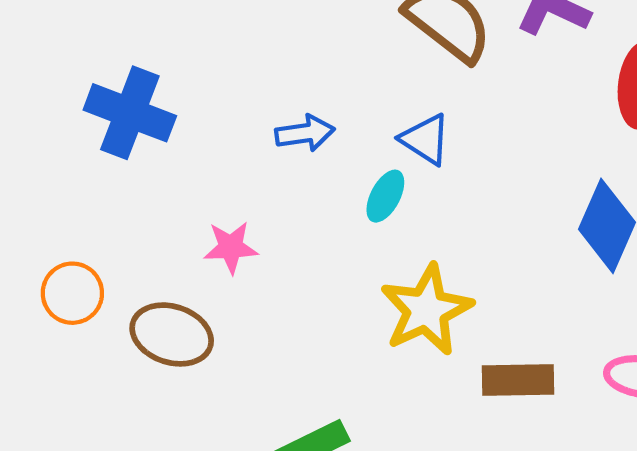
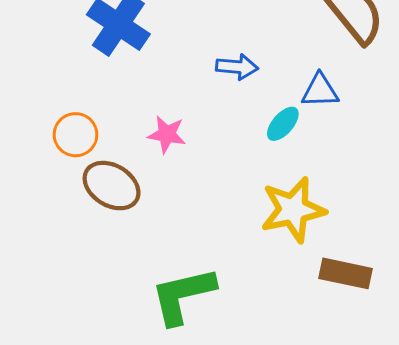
blue triangle: (425, 139) -> (320, 91), turned -48
orange circle: (72, 293) -> (76, 135), moved

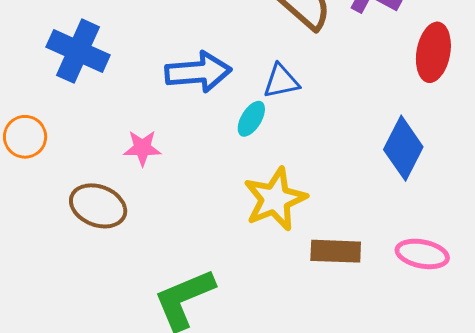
blue arrow: (237, 67) -> (198, 72), size x1.6
orange circle: (76, 135) -> (25, 137), moved

